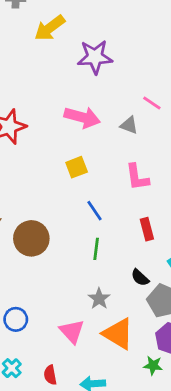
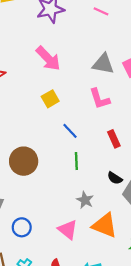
pink line: (152, 103) -> (101, 11), moved
pink arrow: (82, 117) -> (48, 58), turned 40
gray triangle: (129, 125) -> (103, 64), moved, size x1.5

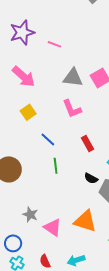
pink line: (101, 11) -> (54, 44), moved
gray star: (85, 200) -> (30, 215), moved
blue circle: (22, 227) -> (13, 243), moved

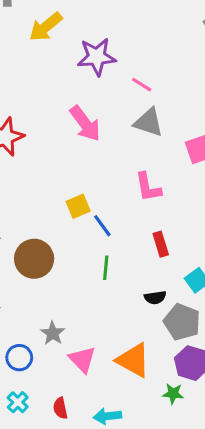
gray triangle: (73, 78) -> (149, 122), moved
yellow square: (28, 112) -> (78, 206), moved
black semicircle: (91, 178) -> (155, 298), turned -48
blue circle: (13, 243) -> (19, 358), moved

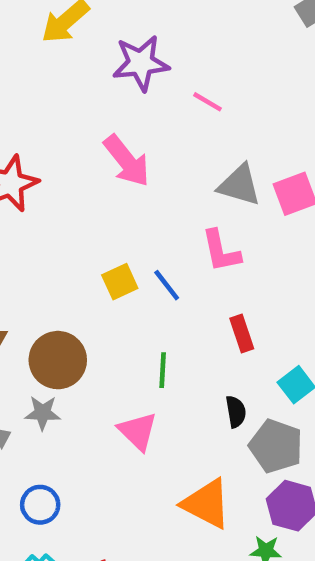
gray triangle: (149, 122) -> (239, 185), moved
blue line: (102, 226) -> (167, 285), moved
black semicircle: (155, 298) -> (236, 412), turned -90
gray star: (53, 333) -> (43, 413), moved, turned -30
pink triangle: (82, 359) -> (138, 431), moved

